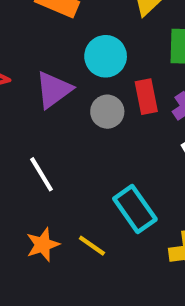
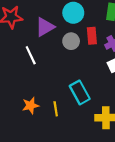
white line: (41, 174) -> (31, 55), moved
yellow line: (92, 246) -> (56, 109), turned 40

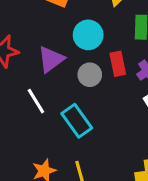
cyan rectangle: (80, 92) -> (77, 121), moved

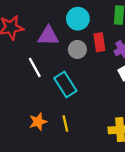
purple triangle: (51, 59) -> (48, 36), turned 35

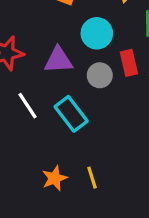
white line: (35, 67) -> (27, 106), moved
cyan rectangle: (65, 84) -> (71, 114), moved

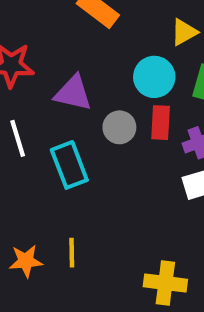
cyan circle: (97, 33) -> (154, 77), moved
orange star: (55, 178) -> (26, 261), moved

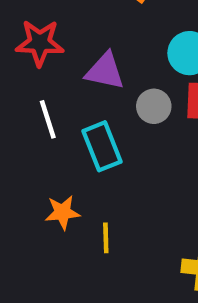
orange star: (26, 261) -> (62, 212), moved

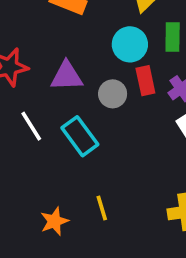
orange star: (62, 212) -> (54, 221), moved

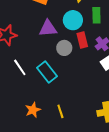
purple triangle: (67, 76) -> (48, 28), moved
orange star: (54, 221) -> (33, 110), moved

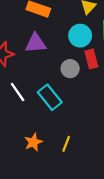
purple triangle: (48, 28) -> (36, 43), moved
yellow line: (60, 111) -> (66, 144), turned 40

